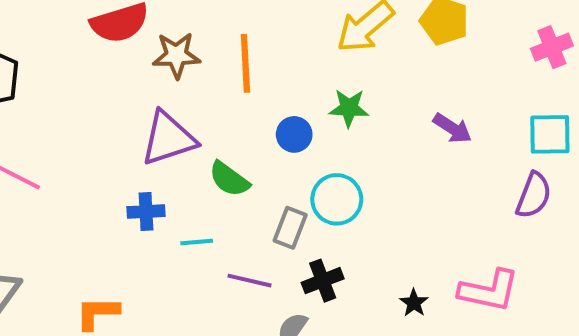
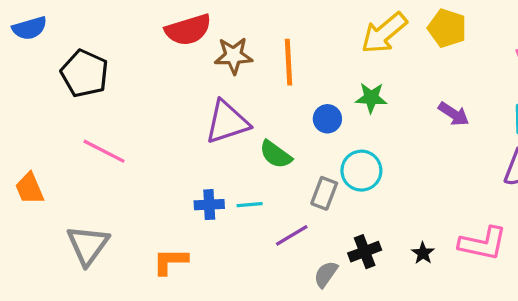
blue cross: (146, 212) -> (209, 205), moved
purple line: (250, 281) -> (292, 235), turned -44
black cross: (323, 281) -> (365, 252), moved

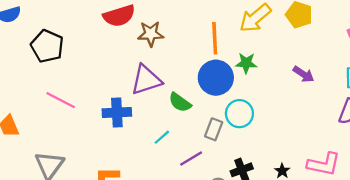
orange line: (289, 62) -> (215, 38), moved
blue circle: (327, 119) -> (216, 78), size x1.8
blue cross: (209, 205) -> (117, 112), moved, size x1.4
cyan line: (250, 205) -> (162, 137), turned -36

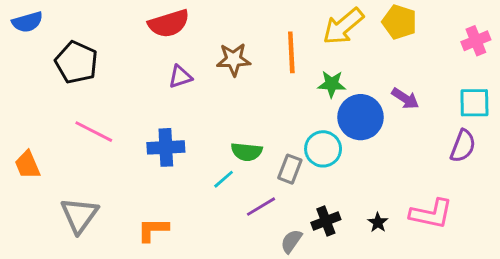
brown star: (151, 34) -> (234, 59), moved
blue circle: (216, 78) -> (361, 117), moved
purple triangle: (146, 80) -> (180, 77), moved, size x0.6
green semicircle: (180, 102) -> (247, 152), moved, turned -30

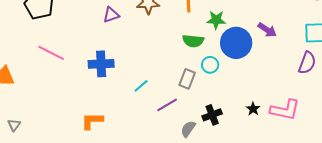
cyan circle: (323, 149) -> (210, 65), size x0.7
green semicircle: (247, 152) -> (193, 41), moved
gray triangle: (79, 215) -> (14, 125), moved, size x0.5
black star: (378, 222) -> (253, 109), moved

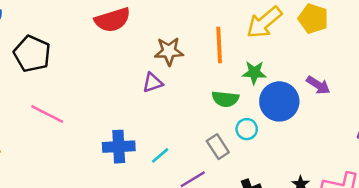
purple triangle: (111, 15) -> (153, 83), moved
blue cross: (101, 64) -> (119, 147), moved
gray rectangle: (187, 79) -> (218, 147), turned -54

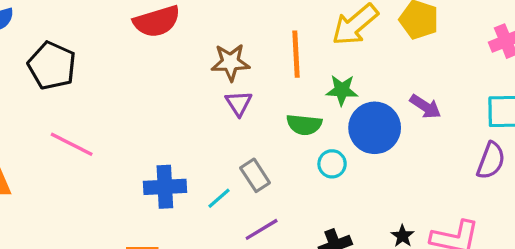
purple triangle: (153, 83) -> (239, 103), moved, turned -45
gray rectangle: (218, 147) -> (255, 175), moved

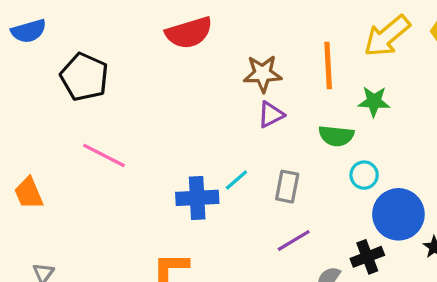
purple triangle: (239, 103) -> (271, 115), turned 36
blue circle: (375, 128) -> (398, 214), moved
gray rectangle: (255, 175) -> (287, 187), turned 44
cyan line: (219, 198) -> (236, 180), moved

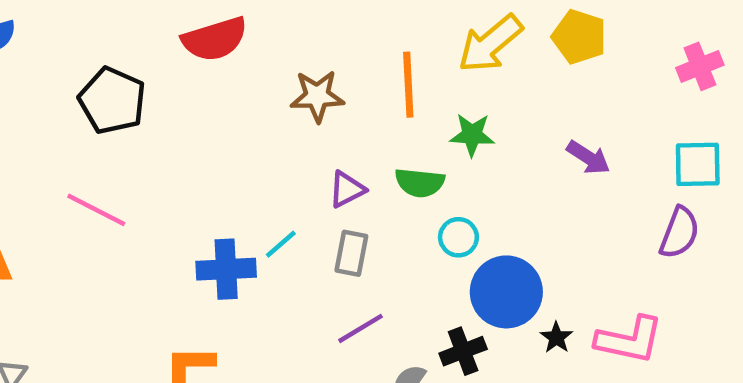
black pentagon: (84, 77) -> (112, 101), moved
purple triangle: (271, 115) -> (347, 189), moved

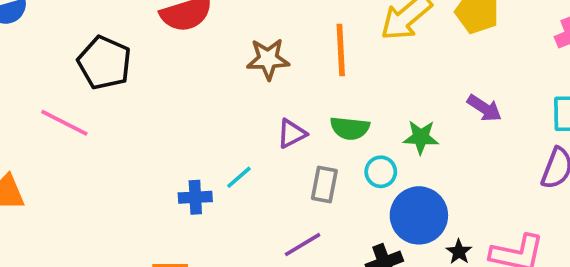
green star: (472, 135) -> (421, 137), moved
pink line: (96, 210) -> (64, 123), moved
gray rectangle: (351, 253) -> (324, 185), moved
blue cross: (226, 269) -> (195, 197), size x0.7

